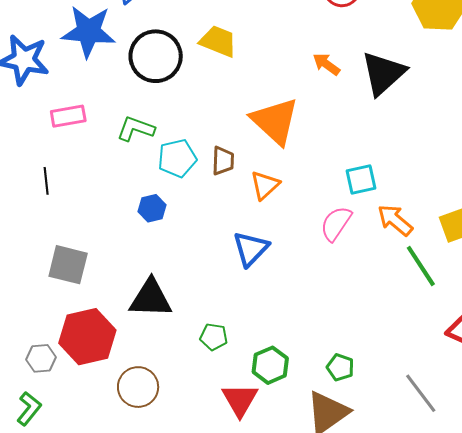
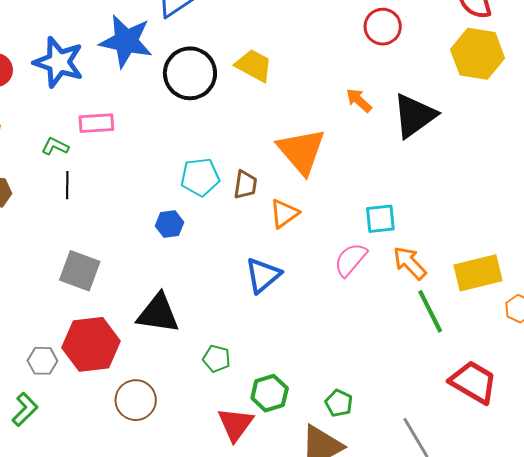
green L-shape: (136, 129) -> (55, 146), moved, size x0.7

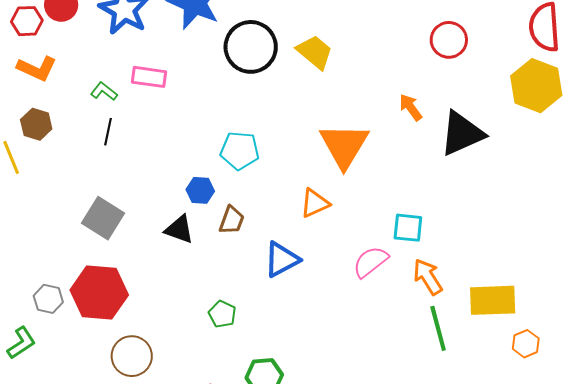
brown trapezoid: (245, 185) -> (232, 220), moved
black triangle: (158, 313) -> (179, 229), moved, size x0.7
green pentagon: (216, 359) -> (222, 314), moved

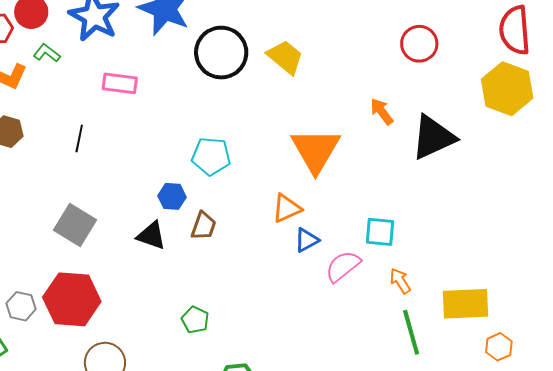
green L-shape: (104, 91) -> (47, 53), moved
blue triangle: (282, 259) -> (307, 240), moved, size x0.7
orange arrow: (428, 277) -> (400, 281), size x0.7

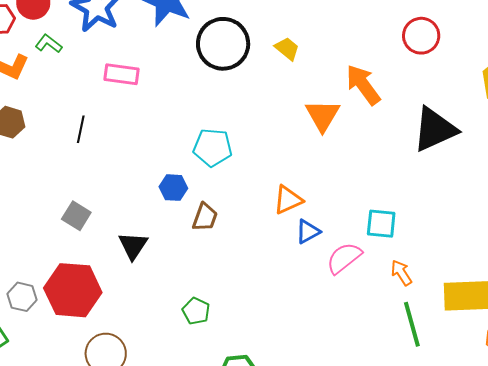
yellow trapezoid: (285, 57) -> (287, 49), size x0.7
orange arrow: (382, 112) -> (363, 85), moved, size x1.5
orange triangle: (315, 150) -> (322, 115), moved, size x0.7
gray square: (75, 225) -> (76, 216), size x0.7
black triangle: (151, 236) -> (133, 246), moved, turned 44

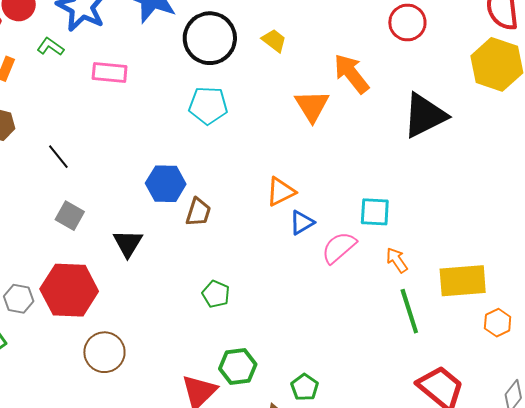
green L-shape: (49, 44) -> (50, 47), moved
black line: (81, 129) -> (58, 157), moved, turned -48
cyan pentagon: (213, 147) -> (208, 106), moved
blue hexagon: (173, 188) -> (166, 184), size x1.4
green pentagon: (196, 311) -> (216, 294), moved

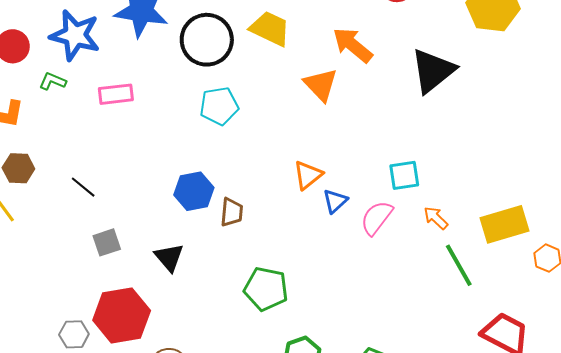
yellow trapezoid: (274, 40) -> (270, 29), size x1.6
gray square: (70, 216) -> (107, 242), turned -36
green pentagon: (216, 294) -> (266, 289), size x1.6

